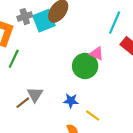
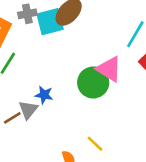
pink triangle: (97, 53) -> (109, 69), size x1.5
blue star: (71, 101) -> (44, 95), moved

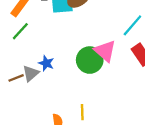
yellow line: (95, 144) -> (82, 112), turned 35

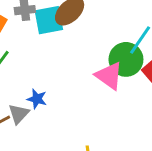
green circle: (90, 60) -> (126, 59), moved

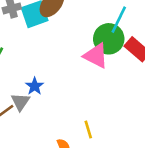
blue star: (37, 99) -> (35, 86), turned 30

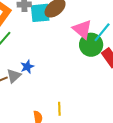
pink triangle: (96, 56) -> (82, 29), moved

